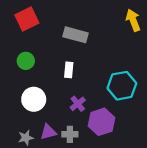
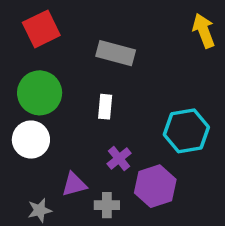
green circle: (26, 61) -> (40, 93), size x1.6
white circle: (34, 99) -> (31, 140), moved
purple triangle: (48, 132) -> (74, 184), moved

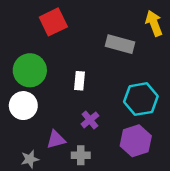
red square: (41, 29) -> (53, 22), moved
gray rectangle: (116, 53) -> (120, 44), moved
purple hexagon: (155, 186) -> (136, 141), moved

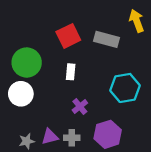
red square: (53, 22) -> (68, 36), moved
purple triangle: (56, 140) -> (50, 137), moved
purple hexagon: (136, 141) -> (108, 134), moved

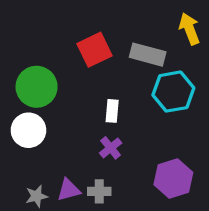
white rectangle: (71, 72) -> (112, 111), moved
cyan hexagon: (125, 88) -> (173, 92), moved
purple hexagon: (108, 134) -> (173, 178), moved

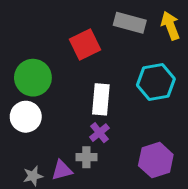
gray rectangle: (148, 55) -> (130, 23), moved
white rectangle: (112, 111) -> (101, 99), size x1.5
gray cross: (99, 191) -> (86, 157), moved

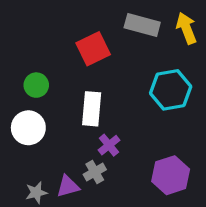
green circle: (33, 78) -> (36, 85), size x0.6
white rectangle: (101, 99) -> (92, 109), moved
gray cross: (86, 157) -> (95, 172), turned -30

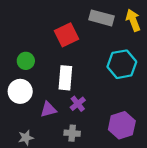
gray cross: (95, 172) -> (72, 133), moved, turned 35
purple triangle: (68, 186) -> (48, 109), moved

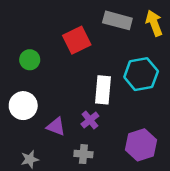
green circle: (26, 61) -> (30, 60), moved
white rectangle: (65, 78) -> (103, 90), moved
purple triangle: (48, 109) -> (56, 127), turned 36

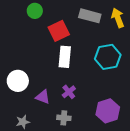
green circle: (30, 60) -> (35, 11), moved
white rectangle: (103, 90) -> (65, 57), moved

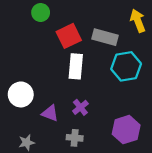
gray rectangle: (90, 16) -> (105, 37), moved

